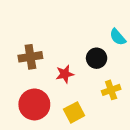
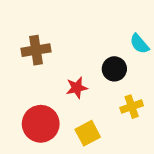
brown cross: (30, 57) -> (36, 50), moved

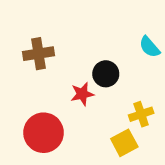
black circle: (114, 69) -> (106, 74), moved
yellow square: (88, 133) -> (124, 143), moved

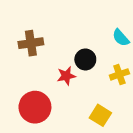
yellow cross: (141, 114) -> (119, 74), moved
yellow square: (124, 143) -> (100, 115), turned -30

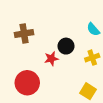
yellow square: (100, 115) -> (88, 91), moved

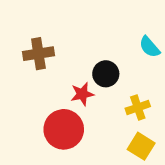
yellow cross: (92, 58) -> (138, 107), moved
red circle: (27, 83) -> (64, 129), moved

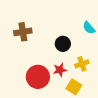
red star: (82, 94) -> (60, 70), moved
yellow square: (141, 146) -> (74, 87), moved

